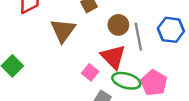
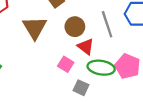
brown circle: (118, 25) -> (75, 27), moved
red triangle: (113, 57) -> (86, 47), size x0.7

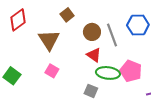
brown circle: (75, 27) -> (92, 32), moved
pink square: (66, 64) -> (52, 71), moved

